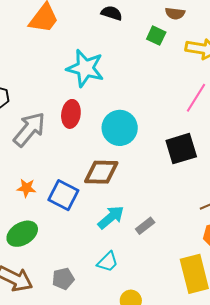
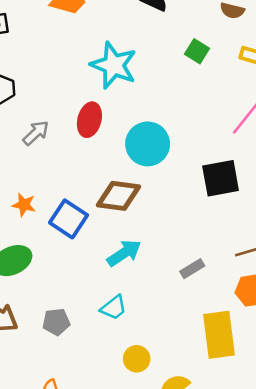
green square: (156, 36) -> (197, 51), moved
gray arrow: (29, 129) -> (36, 133), size x0.6
gray rectangle: (145, 226) -> (192, 269), moved

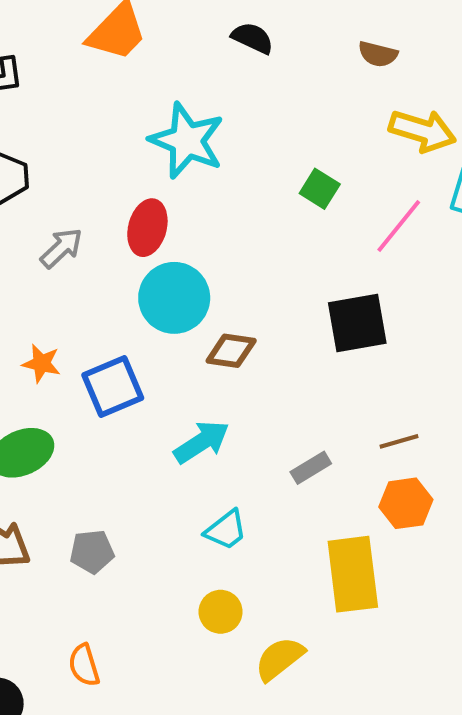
green square: (197, 51) -> (320, 189), moved
cyan circle: (148, 144) -> (174, 298), moved
brown diamond: (118, 196) -> (231, 351), moved, size x0.7
blue square: (69, 219) -> (113, 387), turned 33
cyan trapezoid: (114, 308) -> (226, 530), moved

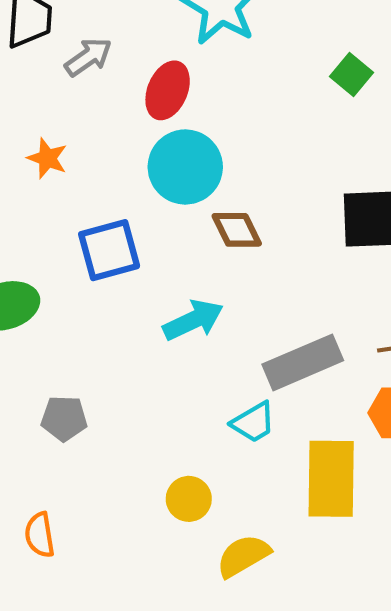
gray arrow: (61, 248) -> (88, 57), moved
brown diamond: (231, 351) -> (237, 230), turned 48
orange star: (41, 363) -> (47, 158), moved
gray rectangle: (311, 468) -> (303, 362), size x1.8
cyan trapezoid: (226, 530) -> (253, 422), moved

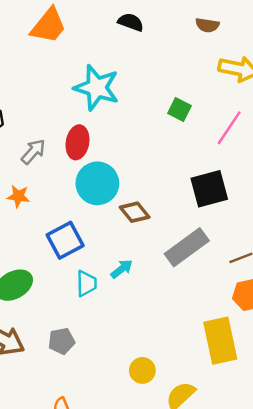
gray arrow: (88, 57) -> (33, 152), moved
cyan arrow: (193, 320) -> (122, 269), size x0.7
gray rectangle: (303, 362) -> (187, 247), moved
cyan trapezoid: (253, 422) -> (86, 284), moved, turned -48

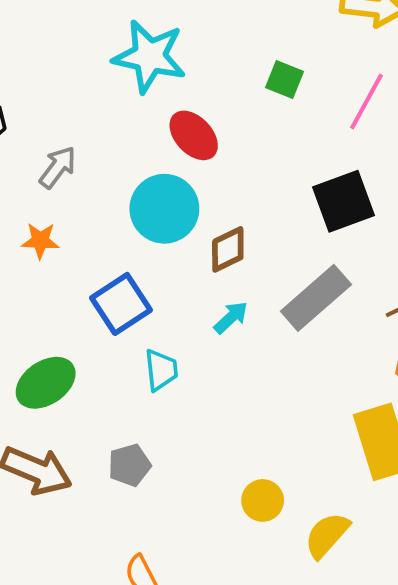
red ellipse: (77, 142) -> (194, 135), moved, turned -48
brown diamond: (135, 212) -> (228, 249), turned -72
cyan arrow: (122, 269) -> (231, 317), moved

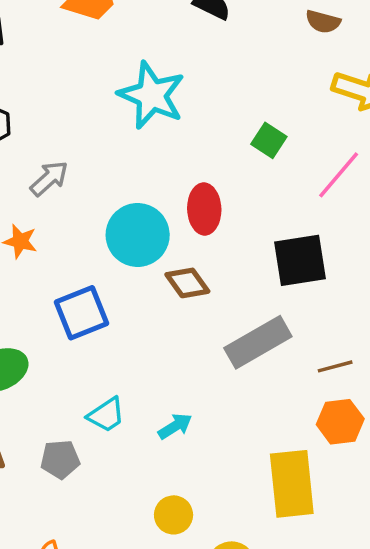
red ellipse: (194, 135) -> (204, 209), moved, turned 30
brown diamond: (228, 249) -> (187, 283), turned 69
cyan arrow: (231, 317) -> (175, 426), moved
cyan trapezoid: (161, 370) -> (106, 415), moved, turned 51

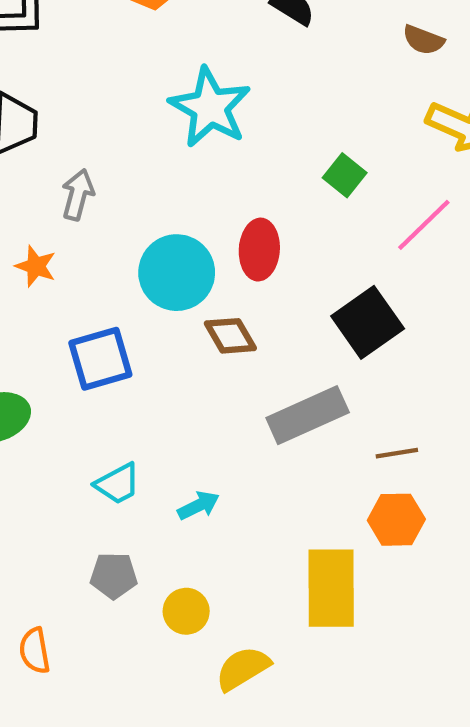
gray arrow: (49, 178) -> (78, 195), turned -39
black square: (300, 260) -> (368, 322), turned -32
gray pentagon: (60, 459) -> (114, 576), moved

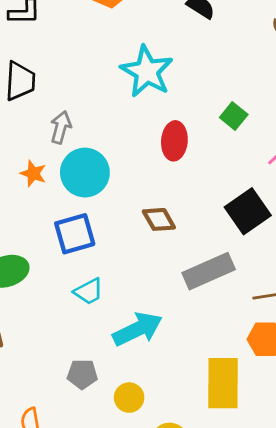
red ellipse: (259, 250) -> (174, 141), moved
cyan circle: (177, 273) -> (85, 173), moved
cyan trapezoid: (118, 484) -> (89, 291), moved
cyan arrow: (198, 505) -> (138, 329), size x1.8

